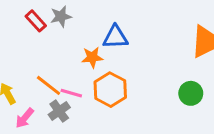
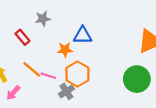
red rectangle: (36, 21) -> (22, 37), moved
green circle: (191, 93) -> (137, 79), size x1.5
gray cross: (59, 111) -> (66, 91), moved

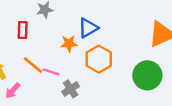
blue triangle: (83, 35) -> (88, 28), turned -30
red rectangle: (22, 37) -> (23, 30), turned 42
orange hexagon: (77, 74) -> (99, 59), moved

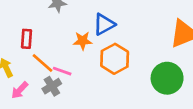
red rectangle: (23, 30) -> (26, 39), moved
gray cross: (71, 89) -> (52, 86), moved

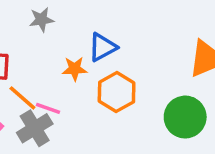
gray cross: (52, 86) -> (35, 128), size x1.4

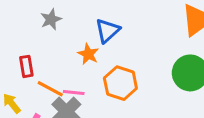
orange star: (75, 69) -> (88, 54), turned -30
orange hexagon: (117, 92) -> (120, 83), moved

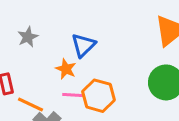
pink line: (74, 92) -> (73, 95), moved

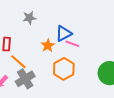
pink line: (73, 95) -> (72, 44), moved

